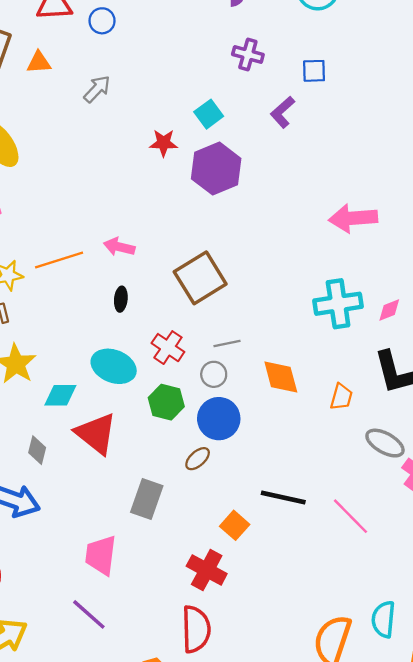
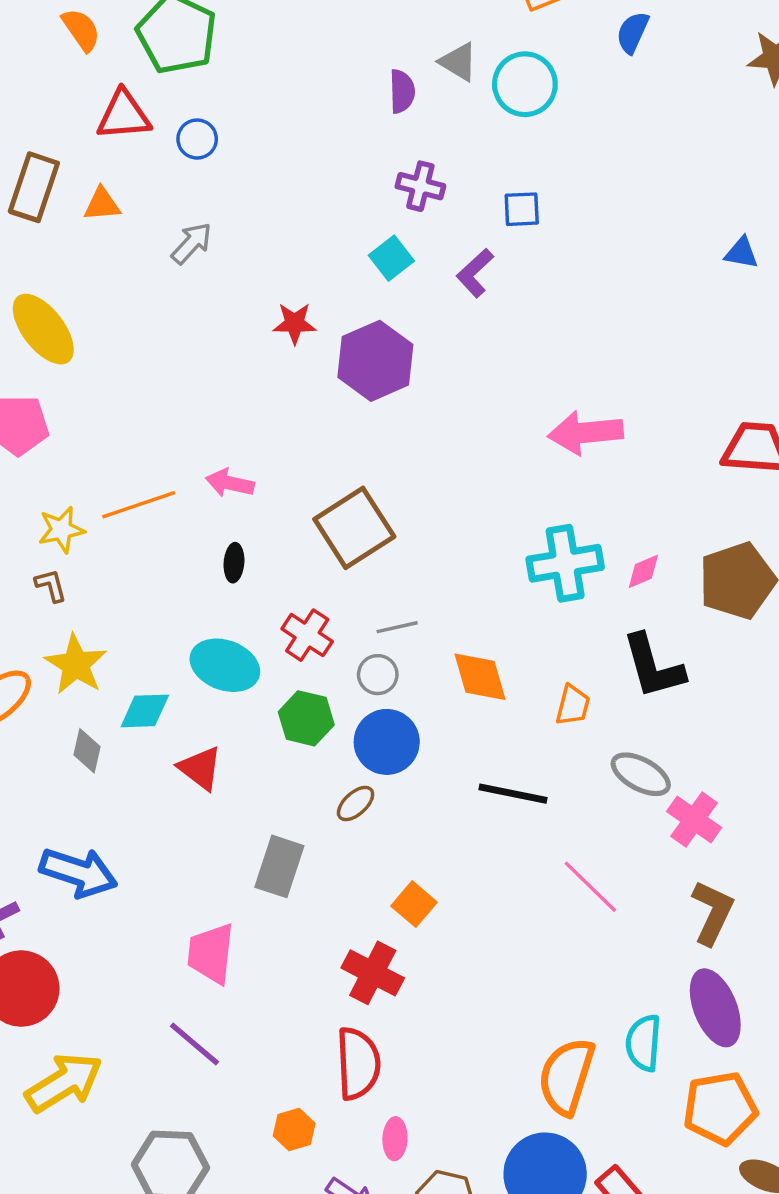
cyan square: (209, 114) -> (391, 258), moved
red triangle: (96, 434) -> (200, 768), size x0.7
gray diamond: (37, 450) -> (87, 751), moved
black line: (283, 498) -> (513, 794), moved

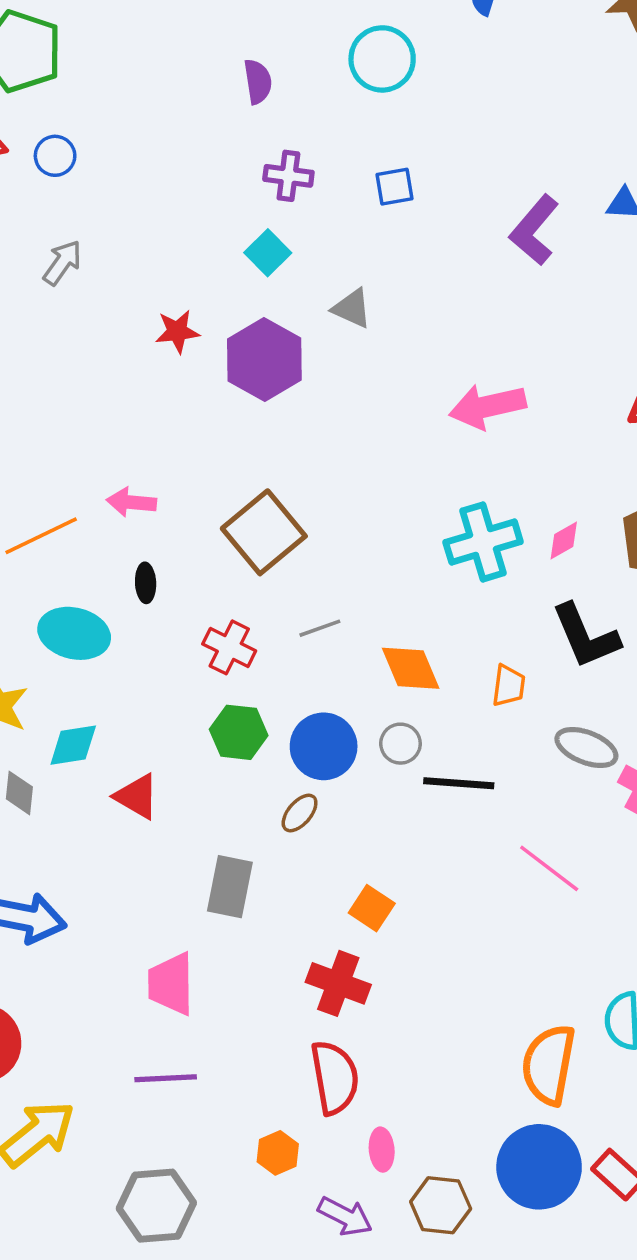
gray triangle: (458, 62) -> (352, 308), moved
purple L-shape: (475, 273) -> (534, 230), moved, size x1.4
cyan ellipse: (225, 665) -> (74, 633), moved
gray circle: (378, 675) -> (400, 744), moved
purple line: (195, 1044) -> (166, 1078), turned -36

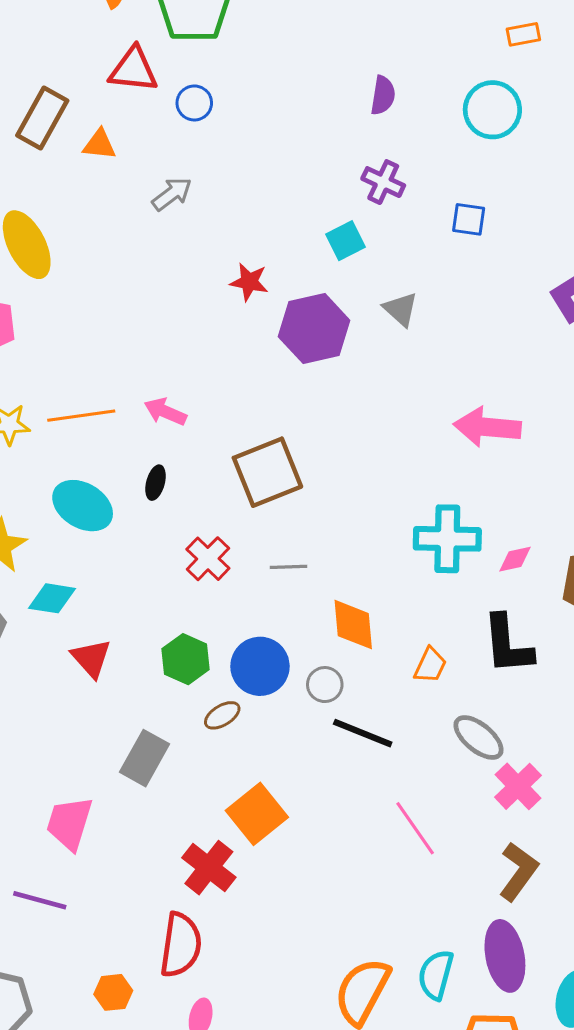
green hexagon: (239, 732) -> (186, 659), moved
orange square: (372, 908) -> (257, 814), size x1.5

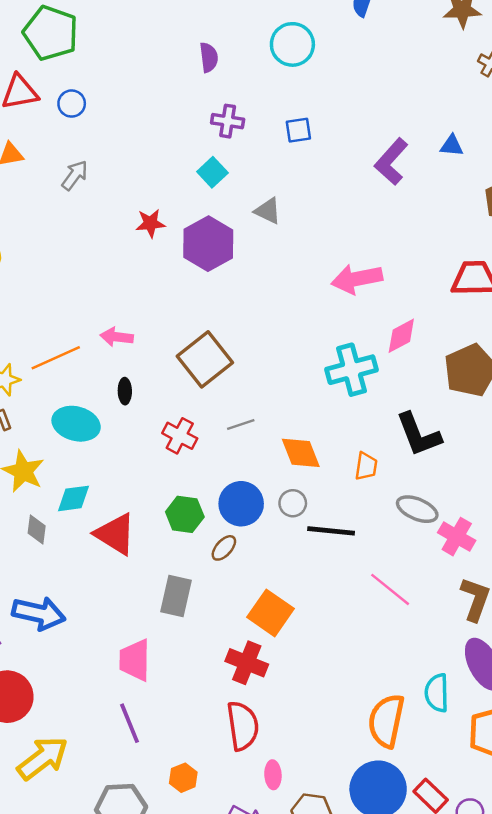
pink diamond: (515, 559) -> (401, 336), moved, size x1.4
red triangle: (91, 658) -> (115, 534), size x1.4
purple line: (40, 900) -> (130, 723), turned 69
orange hexagon: (113, 992) -> (183, 778), moved

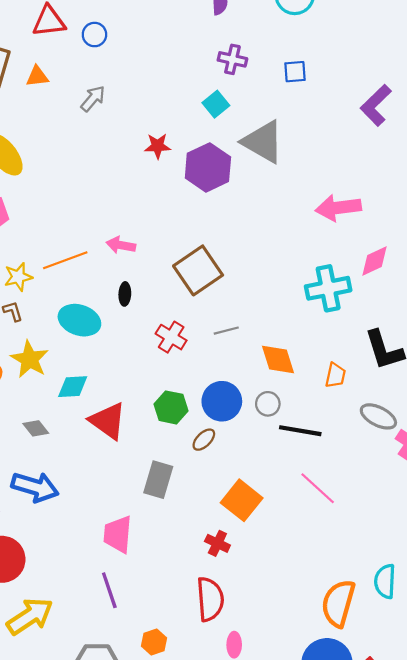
gray triangle: (268, 211) -> (263, 142), size x1.8
gray diamond: (37, 530) -> (36, 428), moved, turned -50
pink line: (390, 589) -> (318, 488), moved
red cross: (247, 663) -> (217, 543), size x0.7

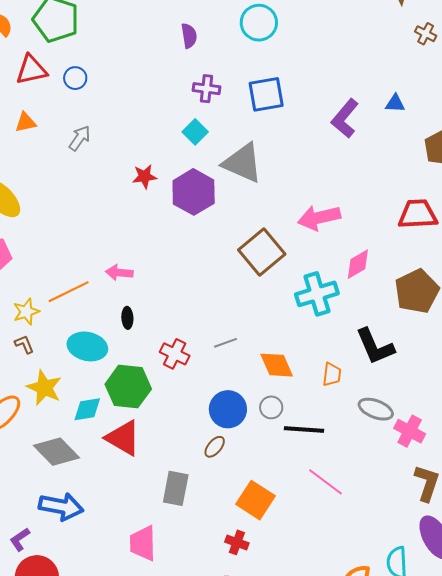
blue square: (295, 72) -> (266, 94), size x1.6
brown square: (198, 270) -> (262, 252), moved
green hexagon: (171, 407) -> (128, 387), moved, size x1.4
gray diamond: (36, 428) -> (56, 452), size x1.8

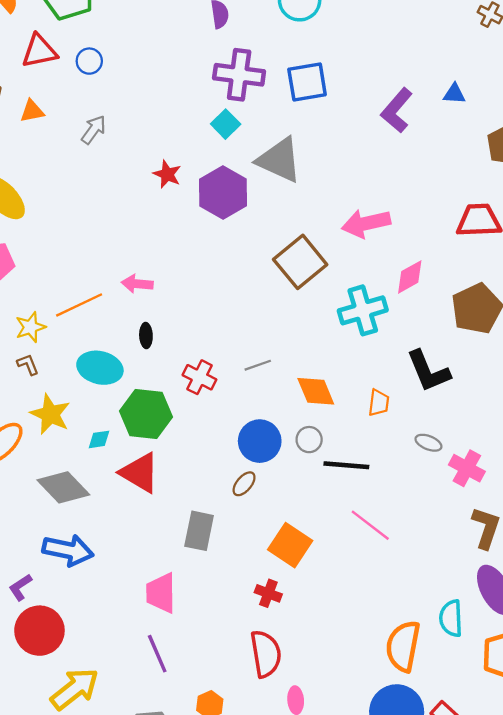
purple cross: (207, 89) -> (239, 75), size x1.6
red star: (144, 176) -> (167, 174), turned 30
cyan diamond: (87, 409) -> (99, 439), size x0.7
gray ellipse: (376, 409) -> (428, 443), size x0.7

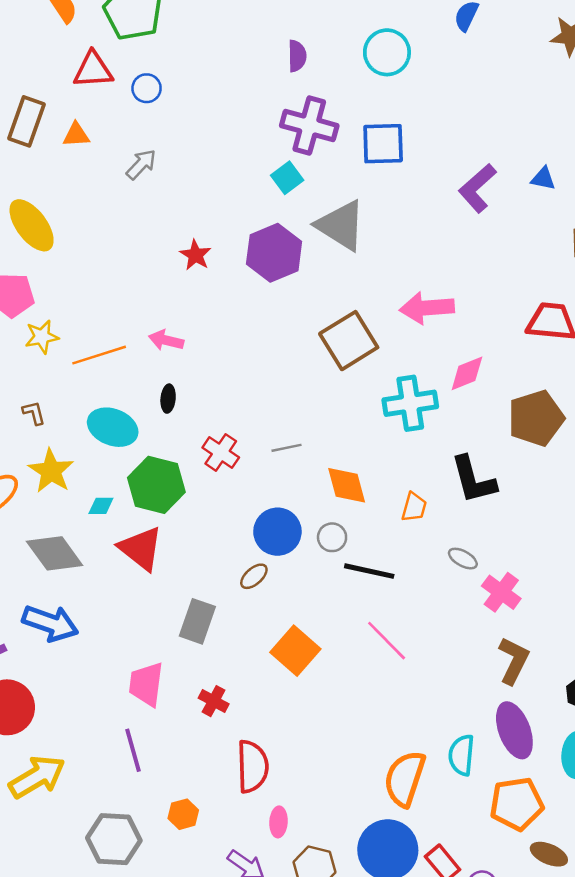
red star: (167, 174) -> (195, 255), moved
yellow star: (30, 327) -> (42, 337), moved
red cross: (268, 593) -> (214, 701), moved

